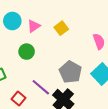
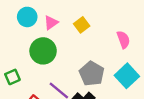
green circle: (27, 52) -> (43, 51), size x1.5

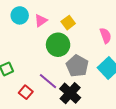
green circle: (43, 51) -> (58, 45), moved

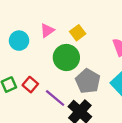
cyan circle: (20, 15) -> (19, 41), moved
red square: (26, 92) -> (30, 85), moved

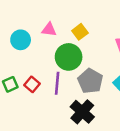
pink triangle: (47, 30) -> (49, 30), turned 42
purple line: (55, 98) -> (57, 83), moved, turned 55

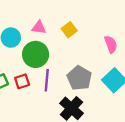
green circle: (69, 57) -> (36, 54), moved
red square: (32, 84) -> (22, 81), turned 32

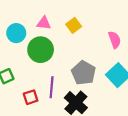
purple line: (47, 80) -> (52, 87), moved
red square: (22, 81) -> (31, 97), moved

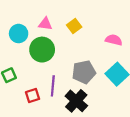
pink semicircle: (115, 40) -> (114, 40), turned -56
gray pentagon: (84, 73) -> (84, 72), turned 30

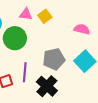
pink triangle: (45, 24) -> (26, 14), moved

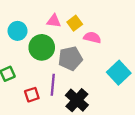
pink semicircle: (82, 29) -> (92, 37), moved
gray pentagon: (54, 59) -> (70, 58), moved

